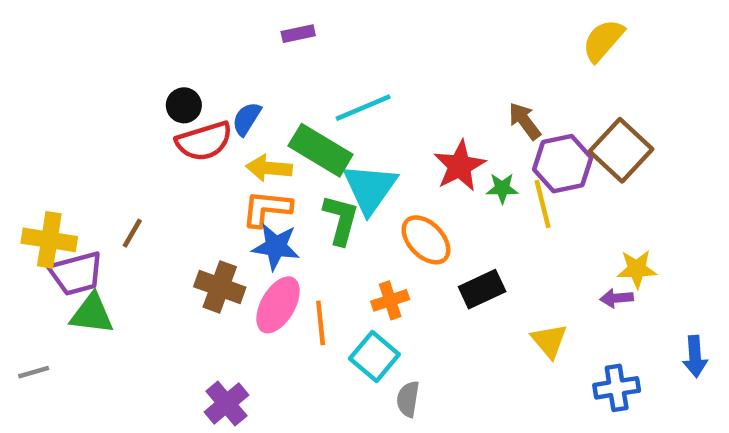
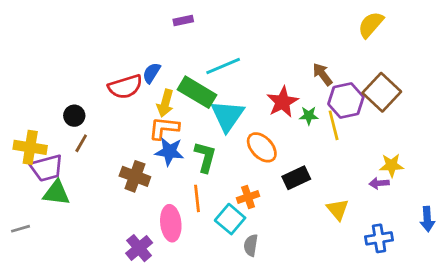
black circle: (184, 105) -> (74, 116), moved
yellow arrow: (269, 168) -> (165, 103), turned -80
green L-shape: (341, 220) -> (205, 157), moved
orange cross: (390, 300) -> (248, 197), moved
pink ellipse: (278, 305) -> (171, 223), moved, turned -36

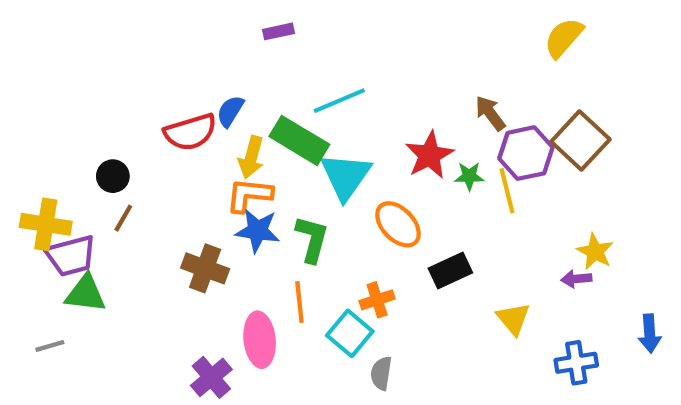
yellow star: (391, 165) -> (595, 252), turned 30
gray line: (20, 229) -> (50, 346), moved

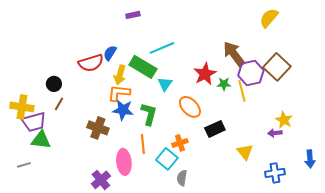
brown arrow: (490, 113) -> (234, 54), size x1.5
cyan triangle: (346, 176) -> (165, 84), size x0.6

